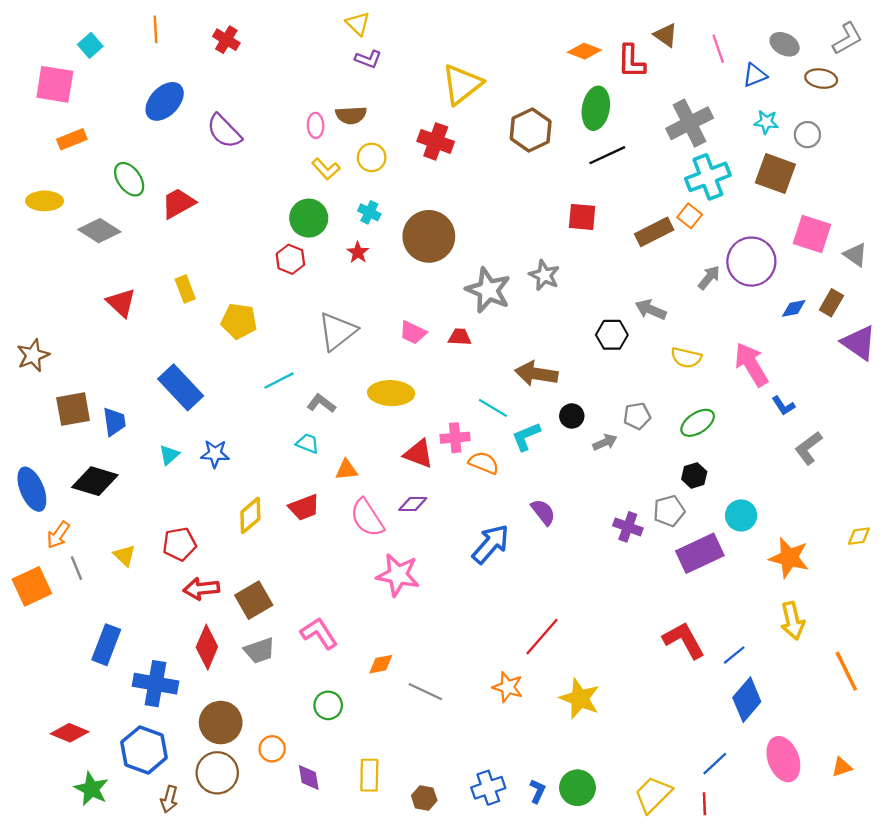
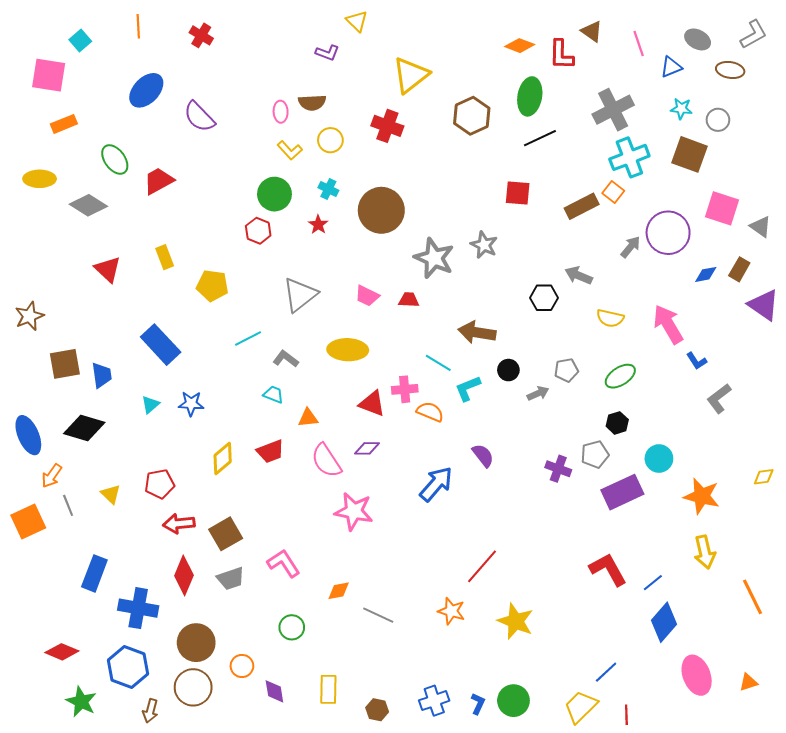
yellow triangle: (358, 24) -> (357, 21), moved
blue line: (715, 764) -> (606, 672), moved

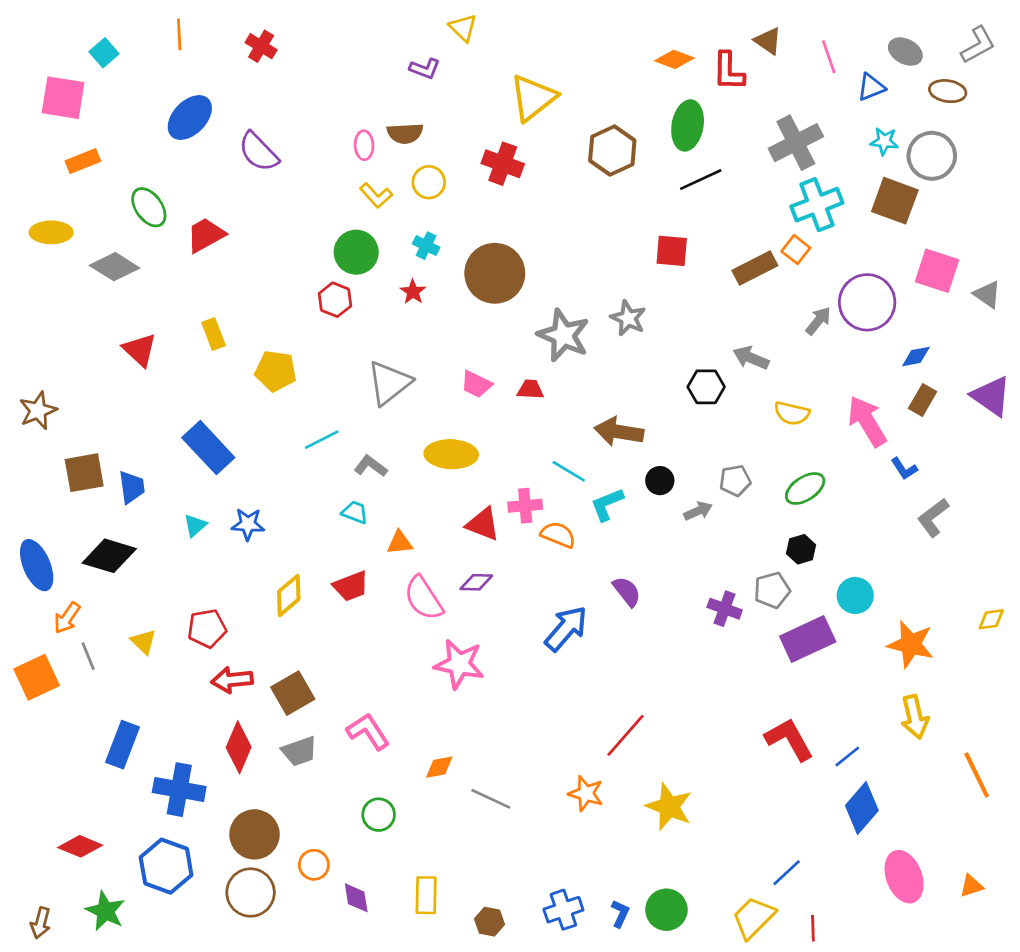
gray circle: (718, 120) -> (932, 156), size x1.6
brown rectangle: (739, 269) -> (923, 400), moved
brown arrow: (150, 711) -> (41, 923), moved

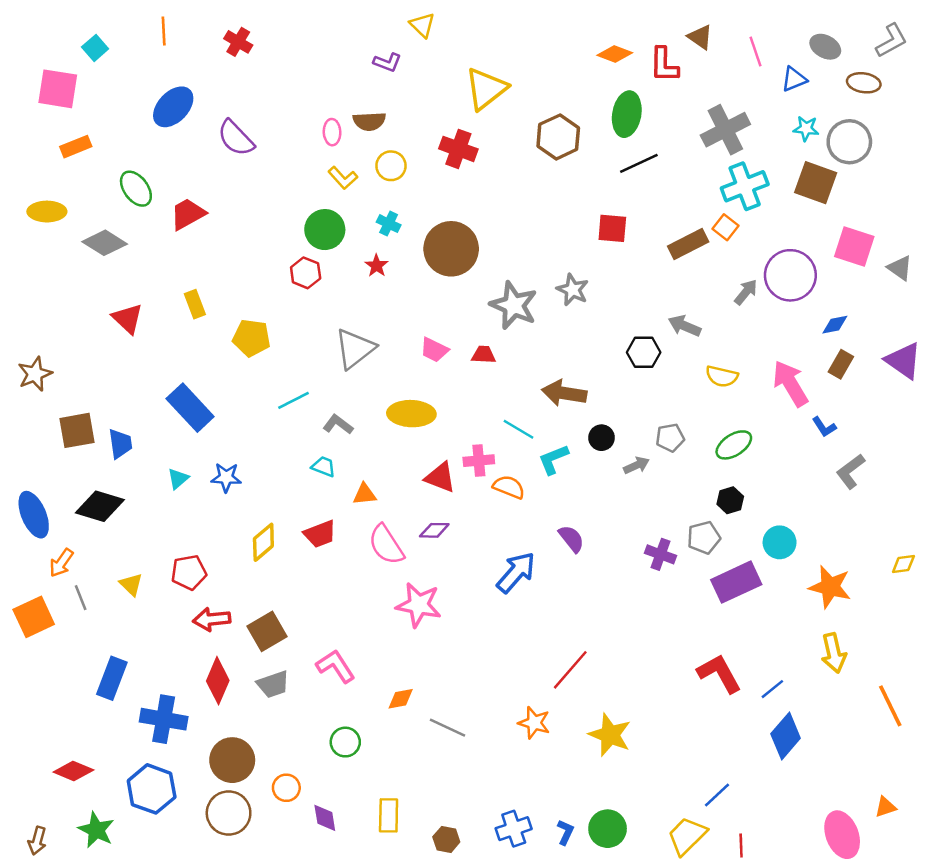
pink ellipse: (904, 877) -> (842, 835), moved

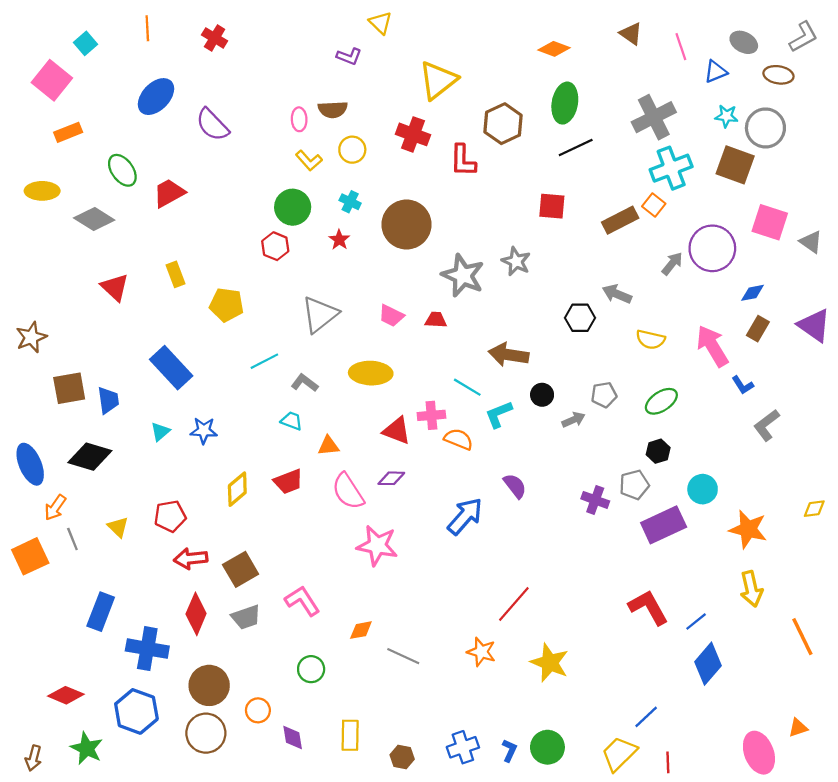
red L-shape: (664, 65) -> (463, 161), moved
pink square: (58, 89) -> (52, 80), turned 30

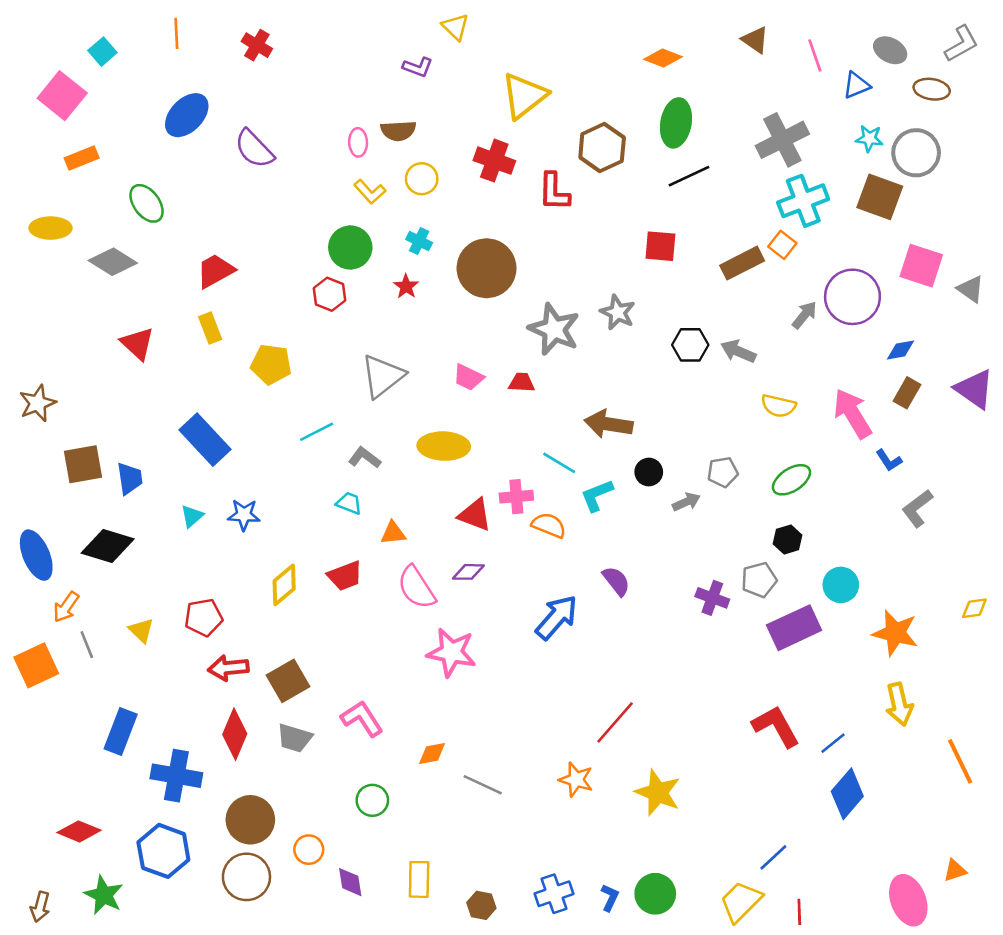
red trapezoid: (169, 193) -> (215, 271), moved
black hexagon: (580, 318) -> (690, 345), moved
gray trapezoid: (246, 617) -> (294, 738), turned 36

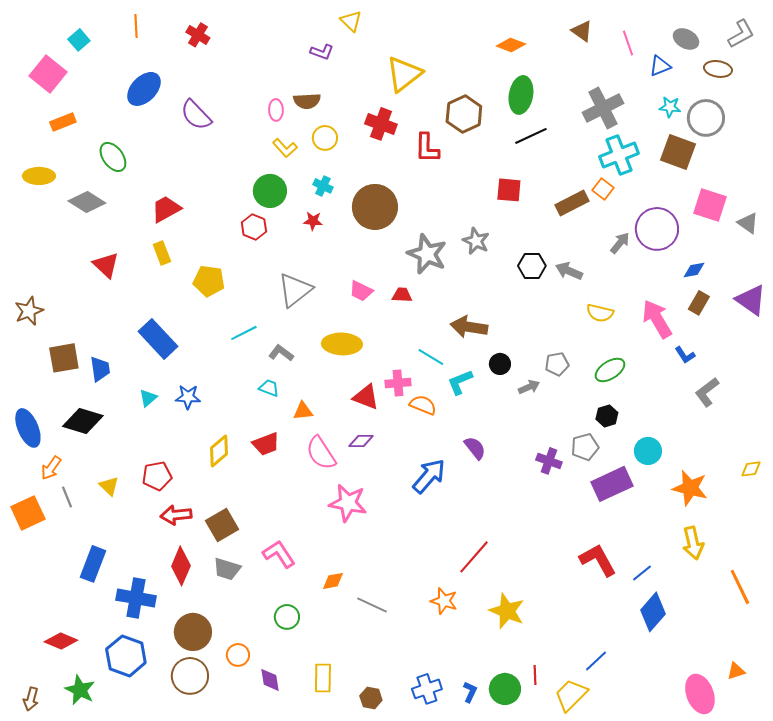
red star: (406, 286) -> (313, 221), turned -30
red line: (799, 912) -> (535, 675), moved

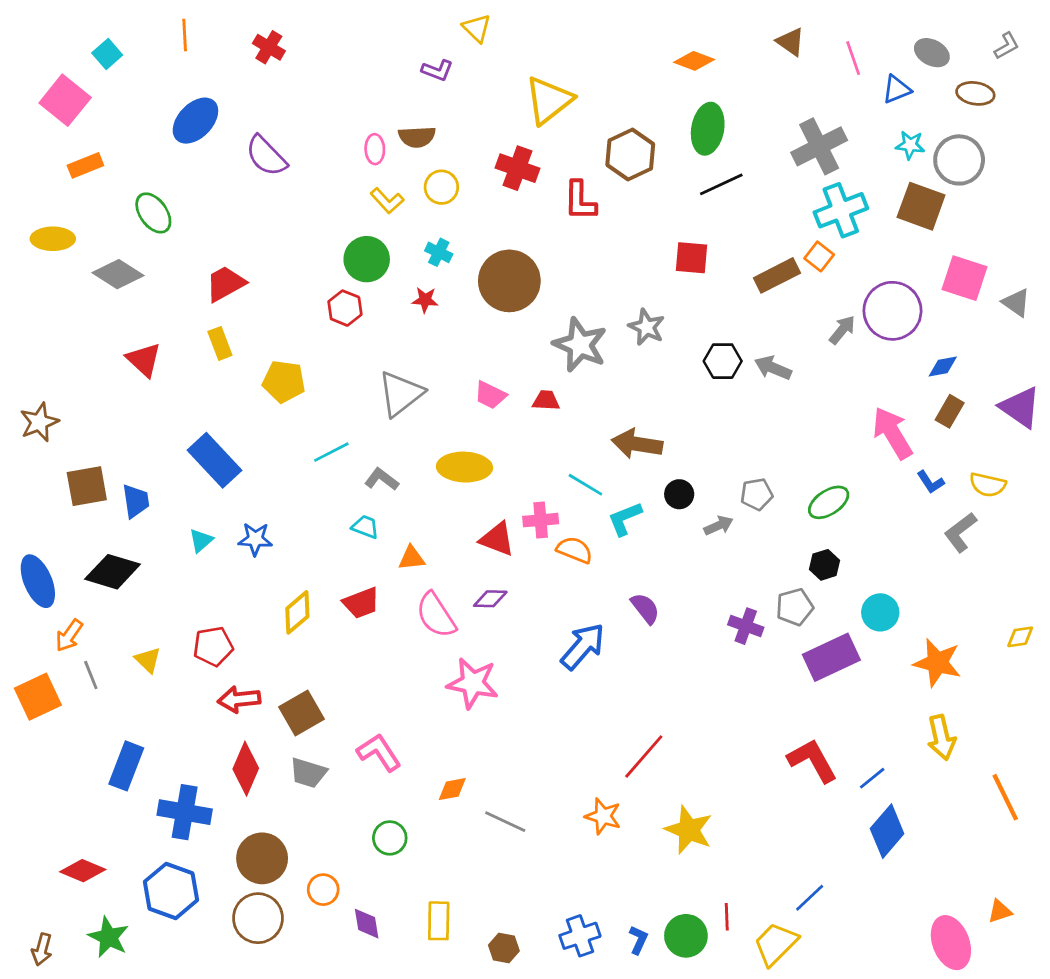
gray L-shape: (741, 34) -> (1007, 46), size x0.7
yellow semicircle: (600, 313) -> (988, 485), moved

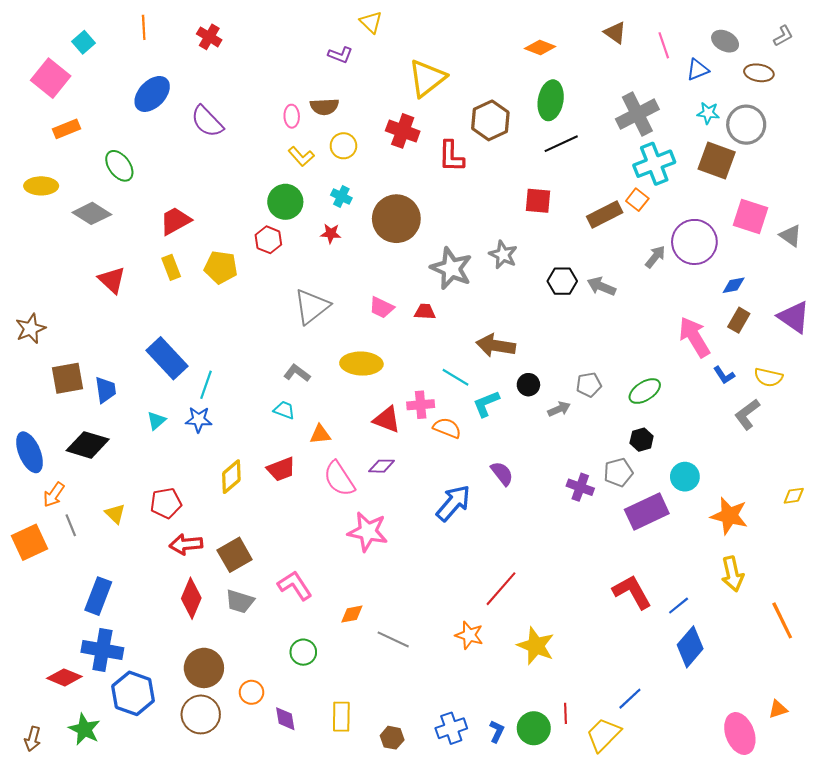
yellow pentagon: (284, 381) -> (221, 267), moved
cyan line: (331, 452) -> (206, 385), moved, turned -44
blue cross: (185, 812) -> (102, 650), moved

